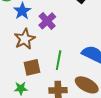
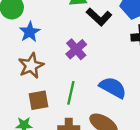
purple cross: (47, 21) -> (76, 49), moved

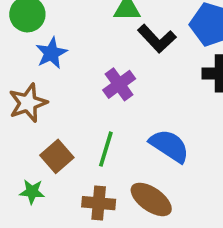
brown star: (31, 66) -> (28, 103), moved
brown square: (39, 100) -> (57, 156), turned -35

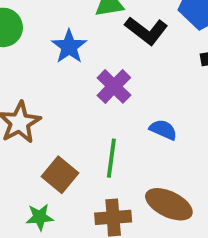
blue star: (51, 53) -> (69, 47), moved
blue semicircle: (169, 146) -> (163, 130), moved, size x0.6

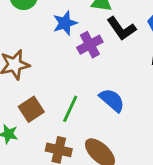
purple cross: (114, 86) -> (90, 45), moved
blue semicircle: (163, 130) -> (112, 100), size x1.4

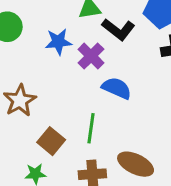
blue star: (65, 23) -> (58, 42), turned 30
blue semicircle: (112, 100) -> (117, 88), moved

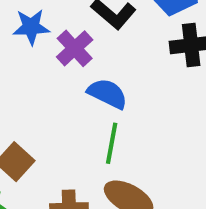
green line: (91, 128) -> (112, 143), moved

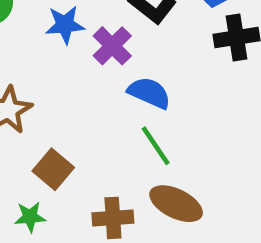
green line: (112, 143) -> (156, 146), turned -42

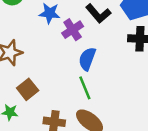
blue semicircle: (149, 93) -> (87, 59), turned -105

